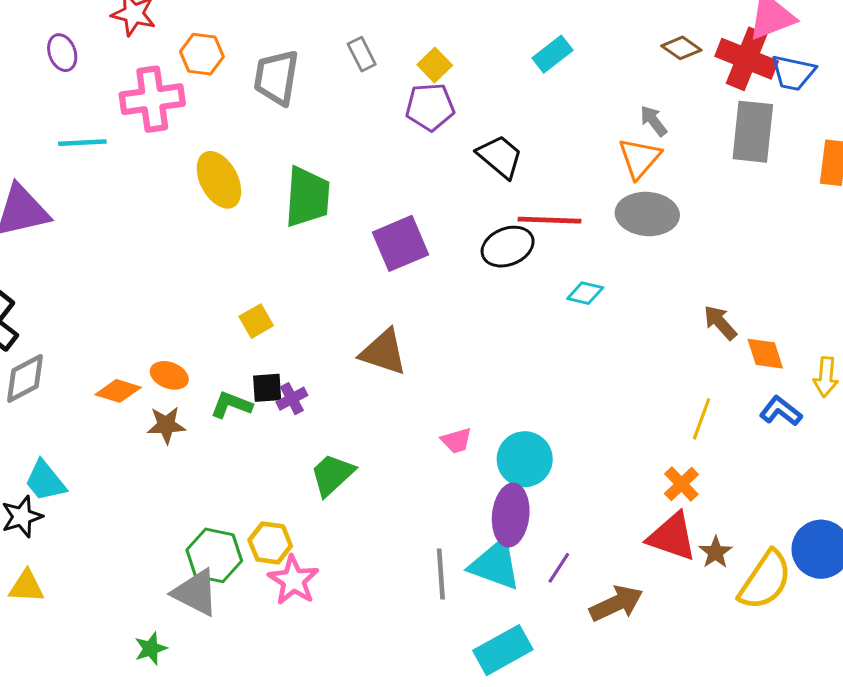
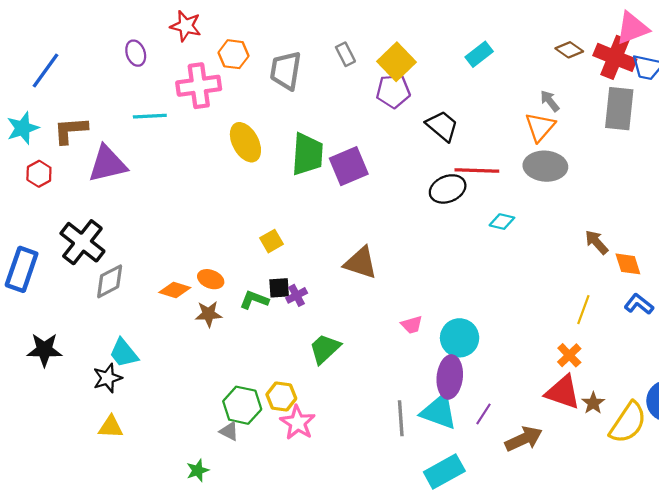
yellow square: (435, 65) -> (397, 62), size x1.6
purple square: (401, 243) -> (349, 166), moved
gray triangle: (196, 593) -> (229, 431), size x0.6

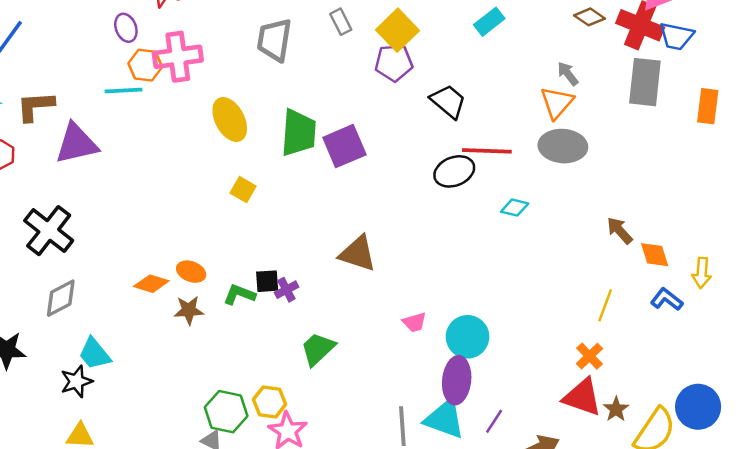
purple ellipse: (136, 53) -> (126, 28), moved
orange hexagon: (234, 54) -> (145, 65), moved
yellow square: (272, 241) -> (243, 190), moved, turned -30
gray diamond: (110, 281) -> (61, 298), moved

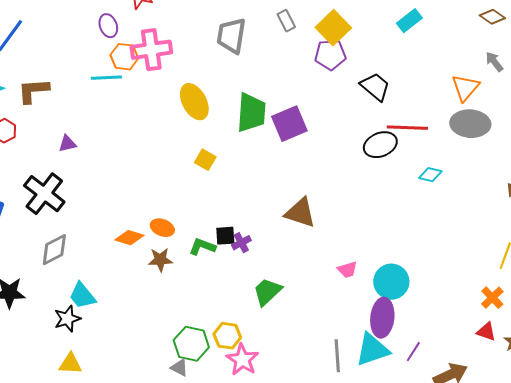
gray arrow: (568, 74) -> (494, 62), moved
purple triangle: (76, 144) -> (67, 144), moved, size x0.5
red triangle: (582, 397) -> (486, 332), size x0.6
cyan triangle: (445, 419) -> (372, 350), turned -39

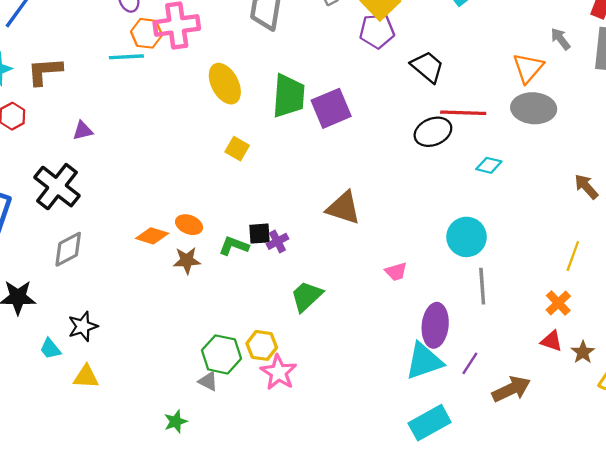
cyan circle: (391, 282) -> (467, 237), moved
cyan trapezoid: (82, 296) -> (50, 349), moved, size x0.7
gray line: (337, 356) -> (482, 286), moved

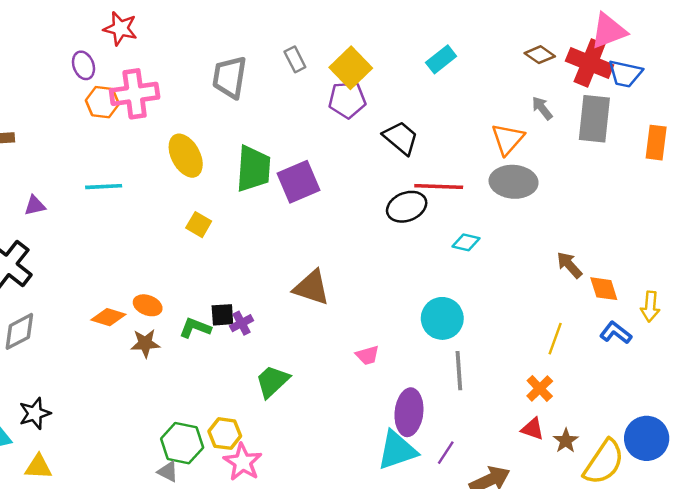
cyan line: (126, 57) -> (104, 187), moved

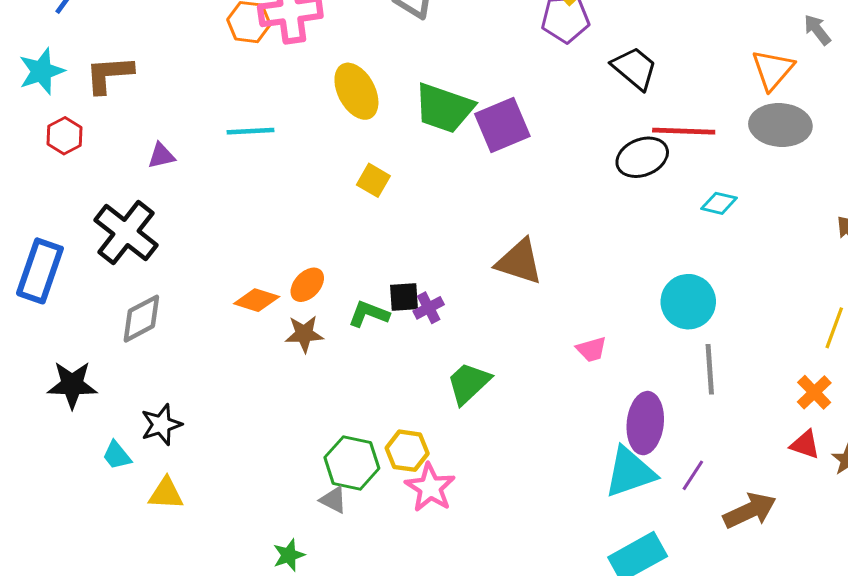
green trapezoid: (253, 169) -> (444, 108), turned 105
orange ellipse: (148, 305) -> (307, 285), turned -68

